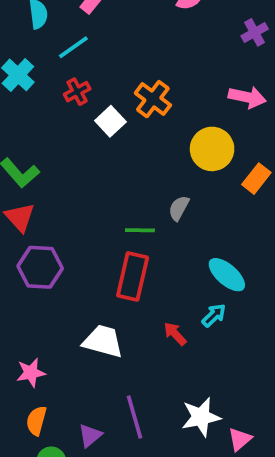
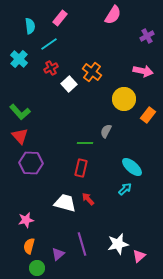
red rectangle: (133, 276) -> (81, 168), size x0.7
red arrow: (175, 334) -> (88, 199), moved

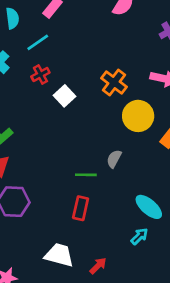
orange cross: (92, 72) -> (114, 83), moved
red arrow: (88, 199) -> (98, 266), moved, turned 88

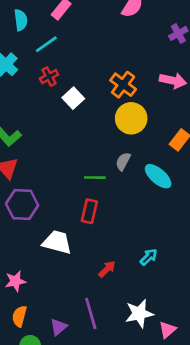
yellow circle: (138, 116) -> (131, 118), moved
cyan ellipse: (149, 207) -> (158, 176), moved
cyan arrow: (139, 236) -> (149, 257), moved
white trapezoid: (59, 255) -> (57, 242), moved

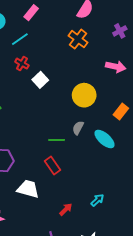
red cross: (49, 77) -> (22, 64), turned -32
orange cross: (123, 85) -> (78, 39), moved
red rectangle: (89, 211) -> (53, 166), turned -48

